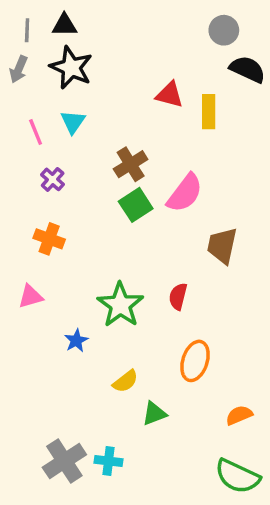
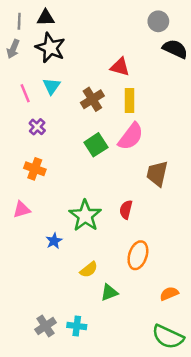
yellow rectangle: (209, 112) -> (130, 100), moved
brown cross: (131, 164) -> (92, 99), moved
gray cross: (64, 461) -> (46, 326), size x0.7

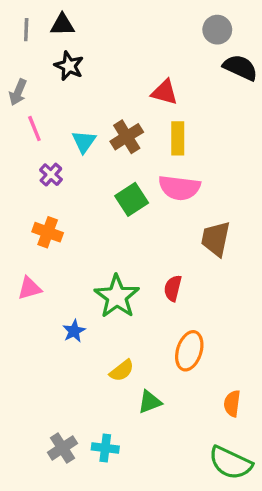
black star: (50, 48) -> (69, 66), size x0.7
gray arrow: (13, 49) -> (18, 92), moved
cyan triangle: (52, 86) -> (84, 142), moved
pink semicircle: (131, 136) -> (179, 188), turned 60
orange semicircle: (169, 294) -> (232, 404), turned -60

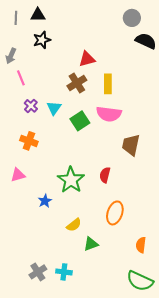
black star: (69, 66) -> (42, 40), turned 30
red triangle: (165, 92) -> (87, 59), moved, turned -30
cyan triangle: (84, 142) -> (54, 108), moved

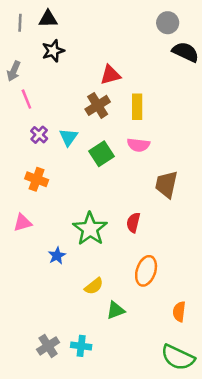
pink semicircle: (109, 114) -> (138, 145), size x0.7

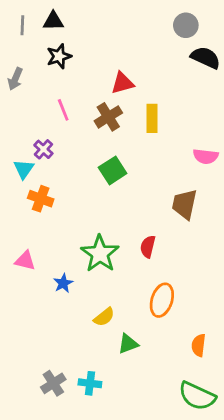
pink line: (26, 99) -> (63, 110), moved
cyan triangle: (68, 137) -> (24, 169), moved
pink semicircle: (138, 145) -> (206, 156), moved
pink triangle: (23, 223) -> (25, 261), moved, turned 30

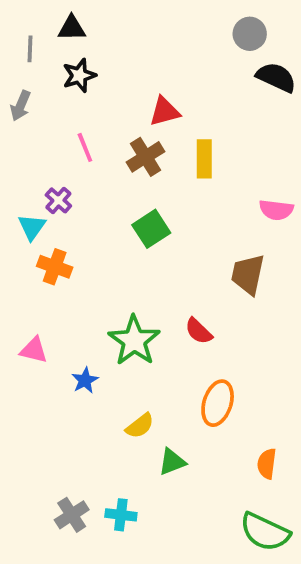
gray line: (22, 25) -> (30, 49), moved
red semicircle: (148, 247) -> (199, 331), turned -60

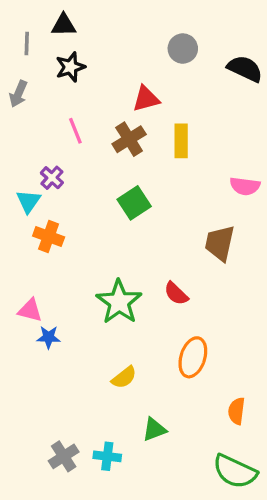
gray circle: (250, 34) -> (183, 49), moved
blue star: (85, 380) -> (49, 337), moved, turned 30
green triangle: (172, 462) -> (154, 429), moved

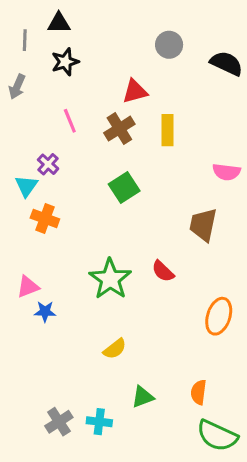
pink triangle: (30, 310) -> (28, 287), turned -35
orange ellipse: (193, 357) -> (219, 316), moved
orange semicircle: (237, 411) -> (199, 392), moved

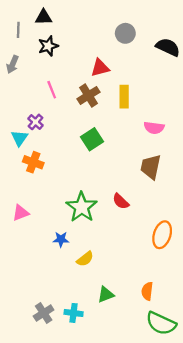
pink semicircle: (226, 172) -> (154, 128), moved
blue star: (45, 312) -> (61, 239), moved

